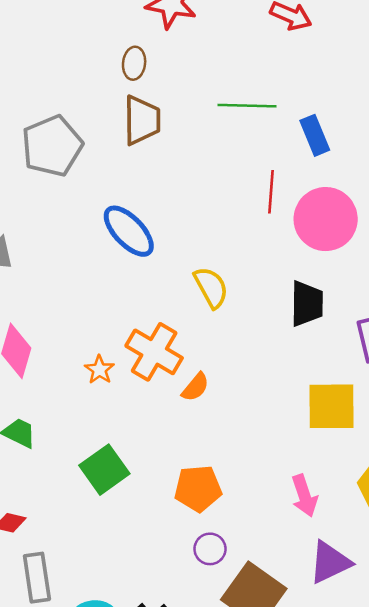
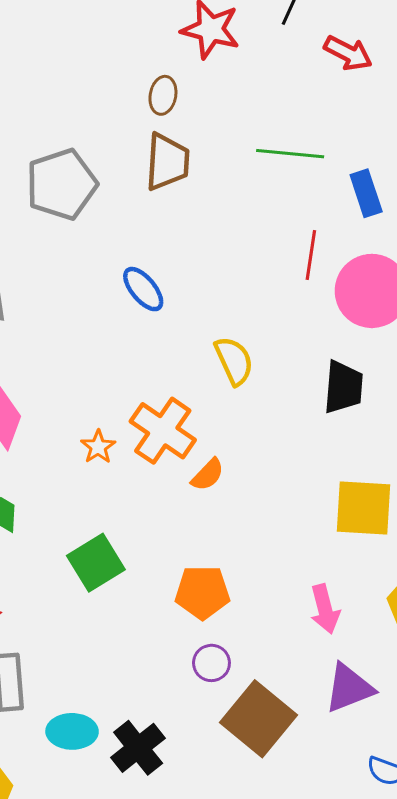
blue ellipse: (129, 231) -> (143, 289), size x0.7

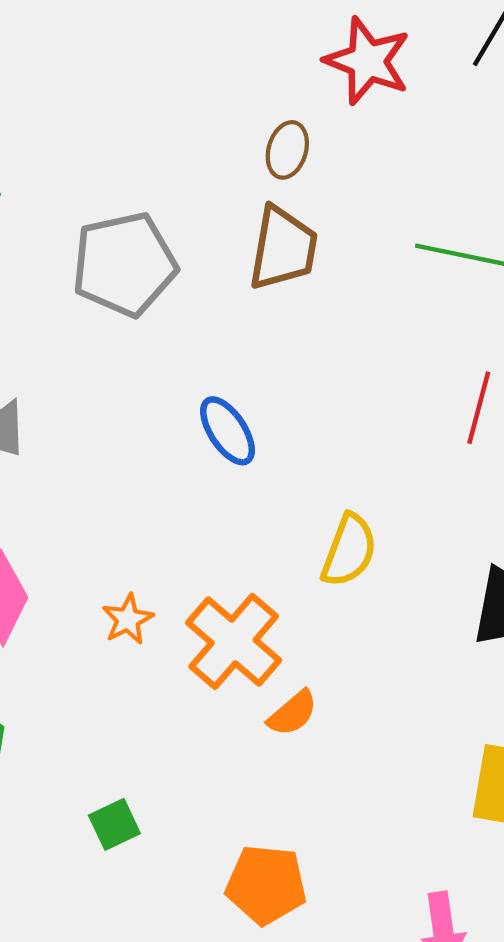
yellow semicircle: (234, 361) -> (349, 550), turned 39
orange star: (98, 447) -> (128, 619), moved
green square: (96, 563) -> (114, 824), size x0.6

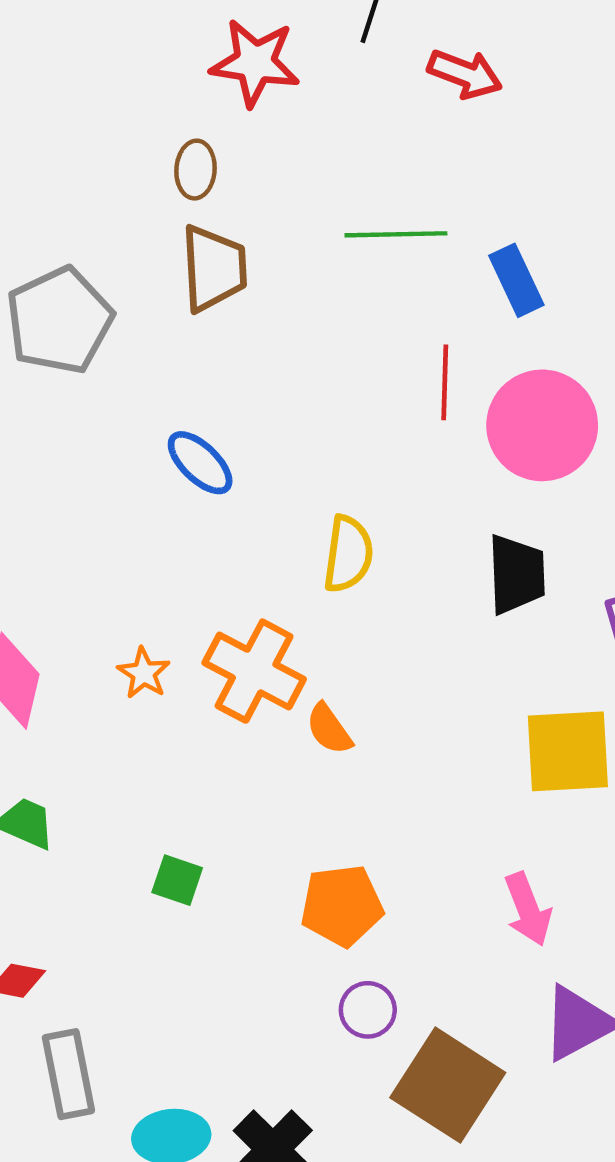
orange semicircle: (292, 713) -> (329, 729), turned 108
green square: (114, 824) -> (177, 880), turned -33

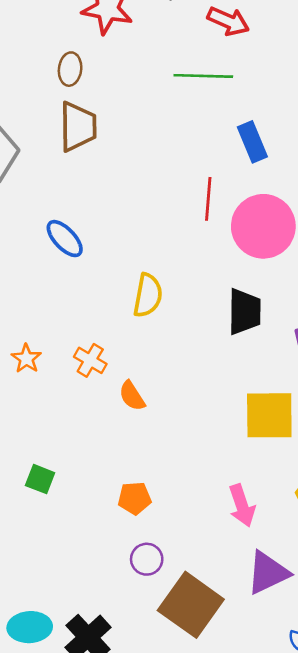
green line: (396, 234) -> (203, 76), moved
orange cross: (254, 671) -> (90, 360), size x0.6
orange pentagon: (342, 906) -> (135, 498), size x0.7

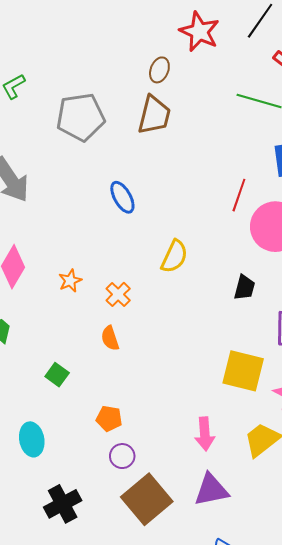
black trapezoid: (244, 312) -> (244, 288), size x0.7
orange semicircle: (132, 396) -> (110, 338), moved
orange pentagon: (135, 498) -> (109, 419), moved
cyan ellipse: (30, 627) -> (32, 439), moved, turned 68

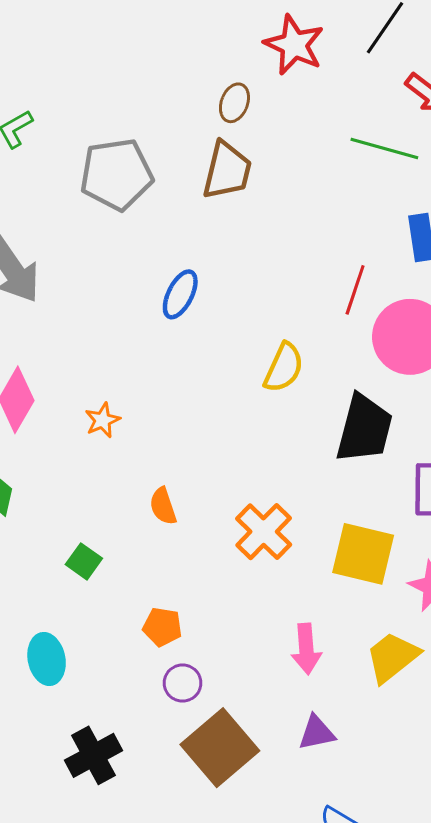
blue ellipse: (122, 197) -> (180, 294), turned 56
yellow semicircle: (174, 256) -> (284, 368), moved
black trapezoid: (244, 288) -> (364, 429), size x1.8
orange cross: (118, 294) -> (264, 532), moved, size x1.5
purple triangle: (211, 490) -> (317, 733), size x0.7

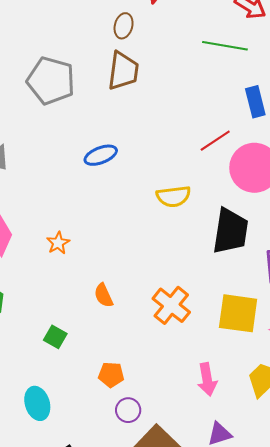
gray pentagon: (116, 174) -> (51, 81), turned 30
red line: (355, 290) -> (215, 141), turned 44
blue ellipse: (180, 294) -> (101, 155), turned 48
yellow semicircle: (284, 368) -> (174, 196), turned 64

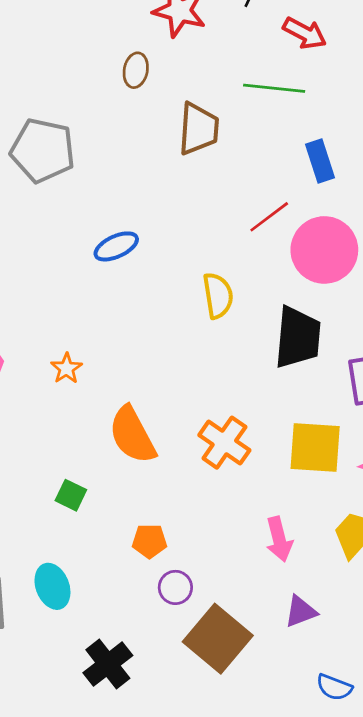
brown trapezoid: (123, 71) -> (199, 129), moved
yellow semicircle: (174, 196) -> (218, 296), turned -88
orange semicircle: (104, 295) -> (132, 435), size x1.8

